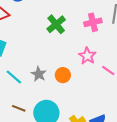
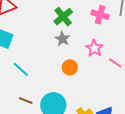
pink cross: (93, 22) -> (100, 15), turned 30
gray star: (39, 74) -> (62, 39), moved

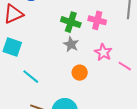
pink cross: (100, 15) -> (97, 20), moved
green cross: (63, 17) -> (71, 22), turned -30

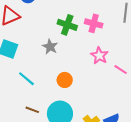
gray star: (71, 44) -> (50, 47), moved
orange circle: (80, 73) -> (65, 80), moved

